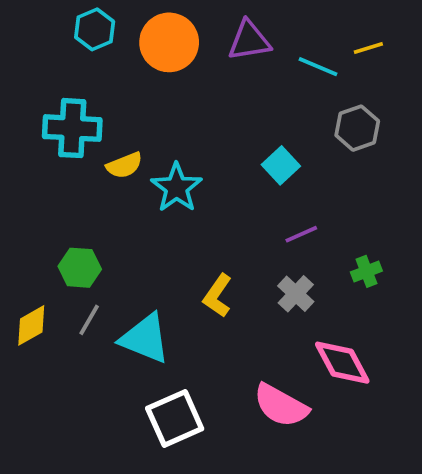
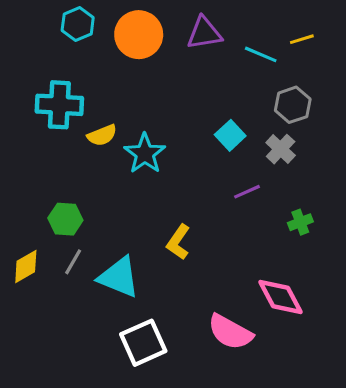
gray cross: (296, 294) -> (281, 149), moved

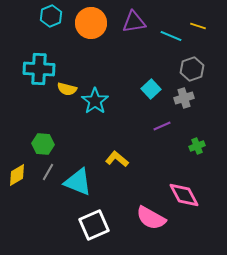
yellow line: (302, 39) -> (198, 26), turned 35
yellow semicircle: (102, 135) -> (67, 89), turned 36
gray cross: (281, 149) -> (184, 98), turned 30
yellow L-shape: (178, 242) -> (117, 159), turned 95

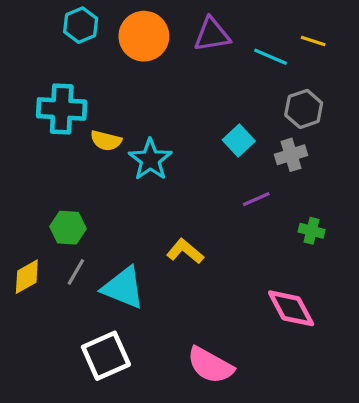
green cross: (197, 146) -> (312, 231), turned 35
pink semicircle: (151, 218) -> (210, 365), moved
white square: (94, 225) -> (106, 356), moved

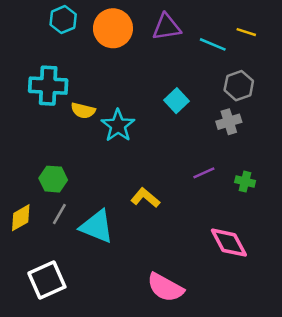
cyan square: (239, 141) -> (177, 101), moved
purple line: (256, 199) -> (204, 173), moved
white square: (106, 356) -> (47, 280), moved

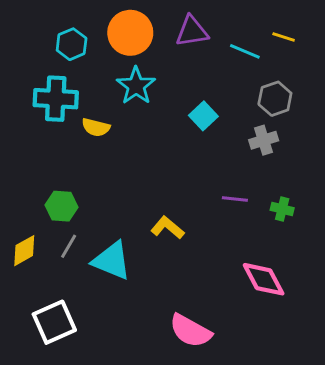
cyan hexagon: (63, 20) -> (72, 44), moved
cyan star: (118, 125) -> (136, 86), moved
purple line: (204, 173) -> (235, 199), turned 30

